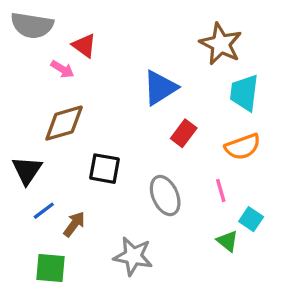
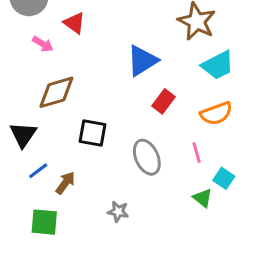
pink arrow: (62, 69) -> (43, 44), moved
cyan trapezoid: (244, 93) -> (218, 65), turned -124
gray star: (133, 256) -> (118, 212), size x0.6

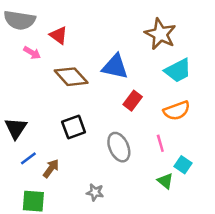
blue triangle: (142, 61) -> (115, 67), turned 44
brown diamond: (56, 92) -> (71, 77), moved, turned 64
black square: (93, 133) -> (74, 127), turned -30

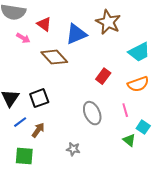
brown star: (160, 34) -> (108, 22), moved
blue triangle: (115, 67) -> (76, 34), moved, turned -35
black square: (74, 127) -> (39, 98), moved

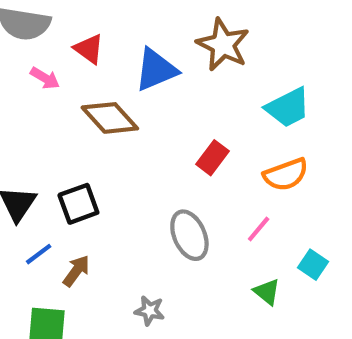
pink line: (125, 110) -> (259, 229), turned 56
cyan square: (143, 127) -> (313, 265), moved

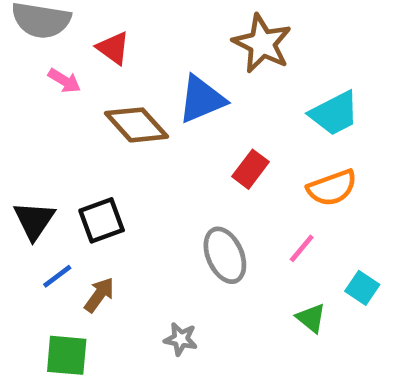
blue triangle: (156, 70) -> (202, 99), moved

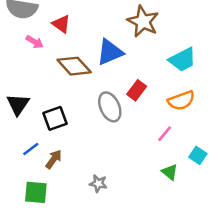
black triangle: (34, 220) -> (18, 104), moved
gray ellipse: (225, 255) -> (110, 107), moved

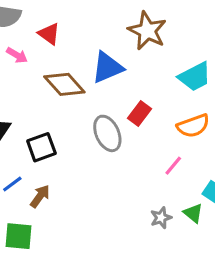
green triangle: (170, 172) -> (193, 213), moved
gray star: (98, 183) -> (161, 218), moved, turned -30

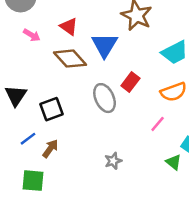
red triangle: (49, 34) -> (69, 27), moved
blue triangle: (107, 68) -> (105, 45), turned -36
gray star: (161, 218) -> (113, 161), moved

